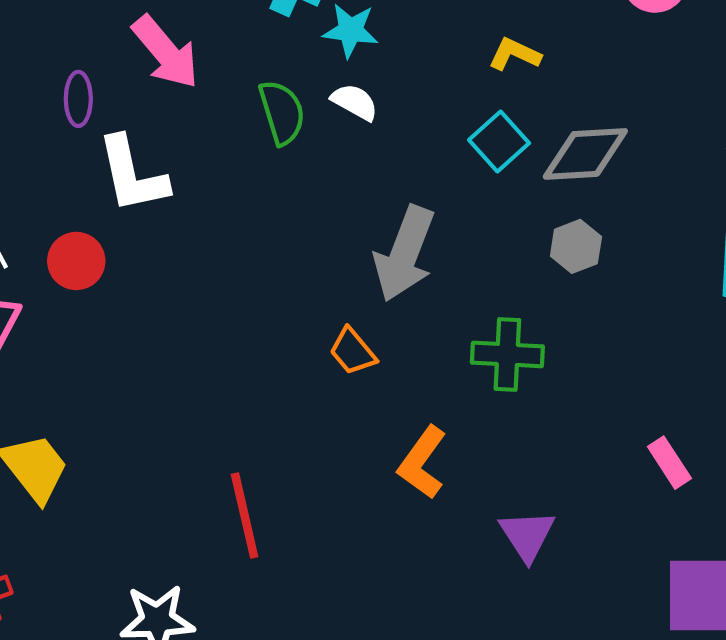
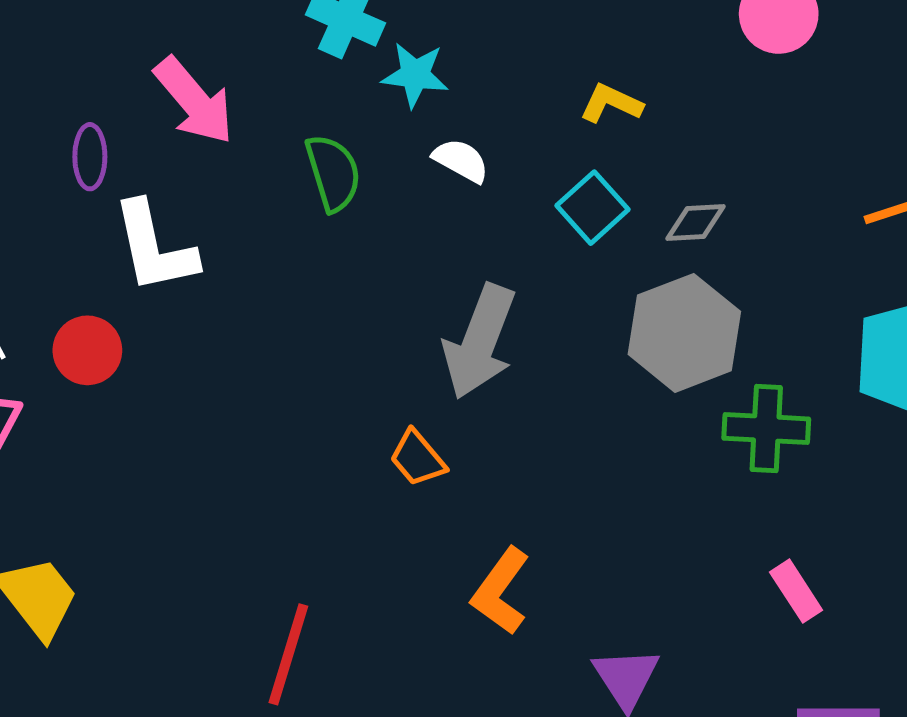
white semicircle: (355, 102) -> (461, 160), moved
gray diamond: (585, 154) -> (696, 222), size x0.6
gray hexagon: (576, 246) -> (684, 333), size x1.8
green cross: (507, 354) -> (766, 429), moved
red line: (245, 516) -> (288, 654), turned 30

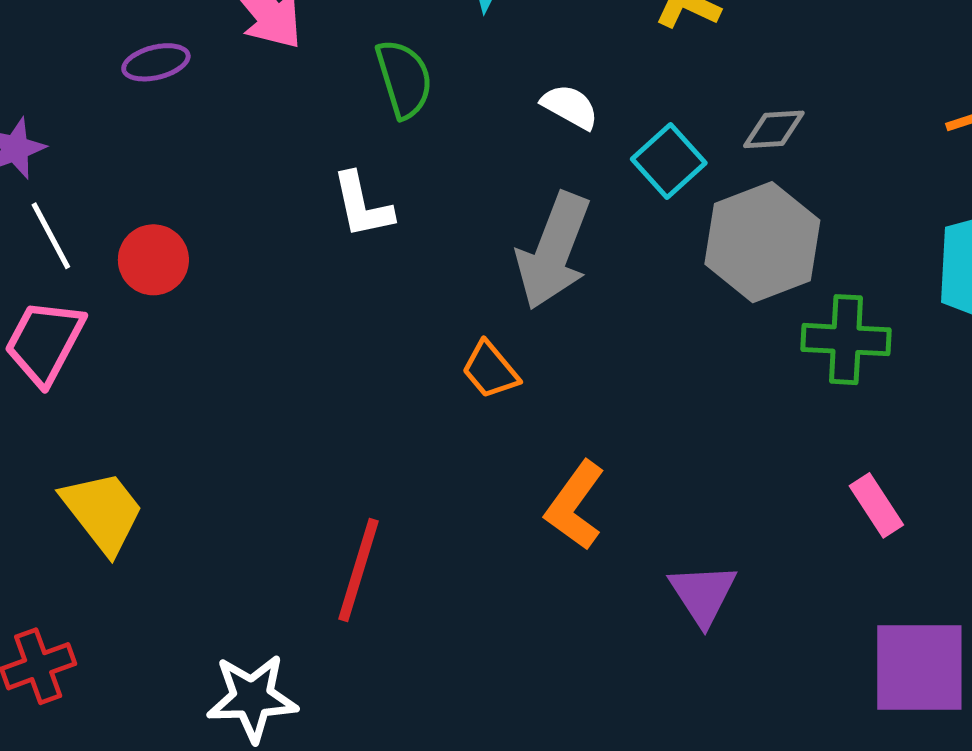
purple ellipse: (90, 157) -> (156, 62), turned 76
white semicircle: (461, 160) -> (570, 107), moved
cyan square: (593, 208) -> (669, 161), moved
white L-shape: (154, 247) -> (362, 205), moved, size x0.7

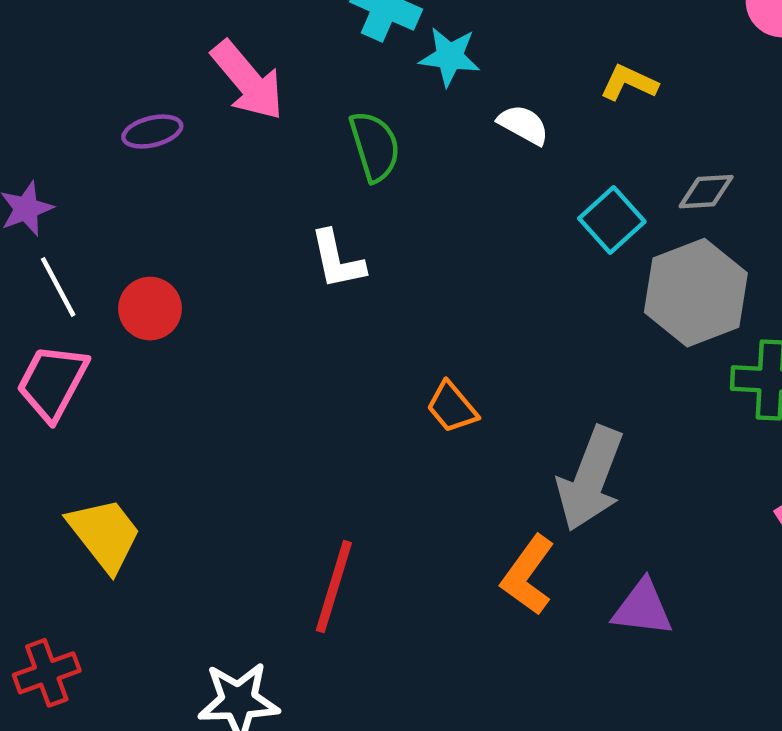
white semicircle: (570, 107) -> (523, 125), moved
gray arrow: (553, 251) -> (590, 479), moved
orange L-shape: (575, 505) -> (528, 575), moved
purple triangle: (703, 594) -> (643, 608), turned -50

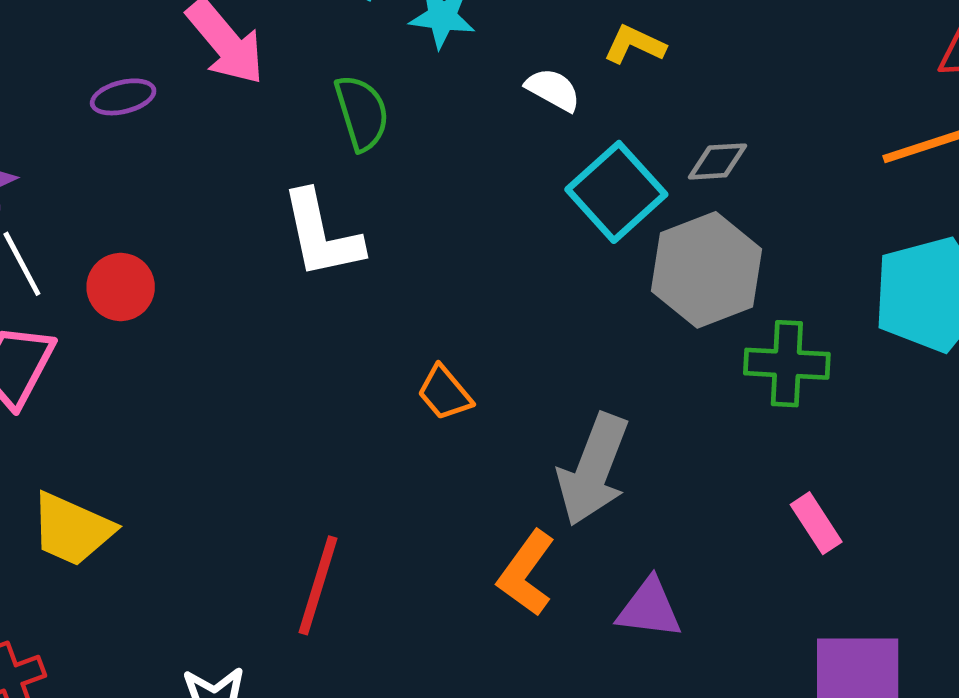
white semicircle: (523, 125) -> (553, 90), moved
cyan square: (612, 220) -> (616, 192), size x1.4
white L-shape: (337, 260) -> (322, 235), size x1.4
yellow trapezoid: (105, 534) -> (72, 529), turned 152

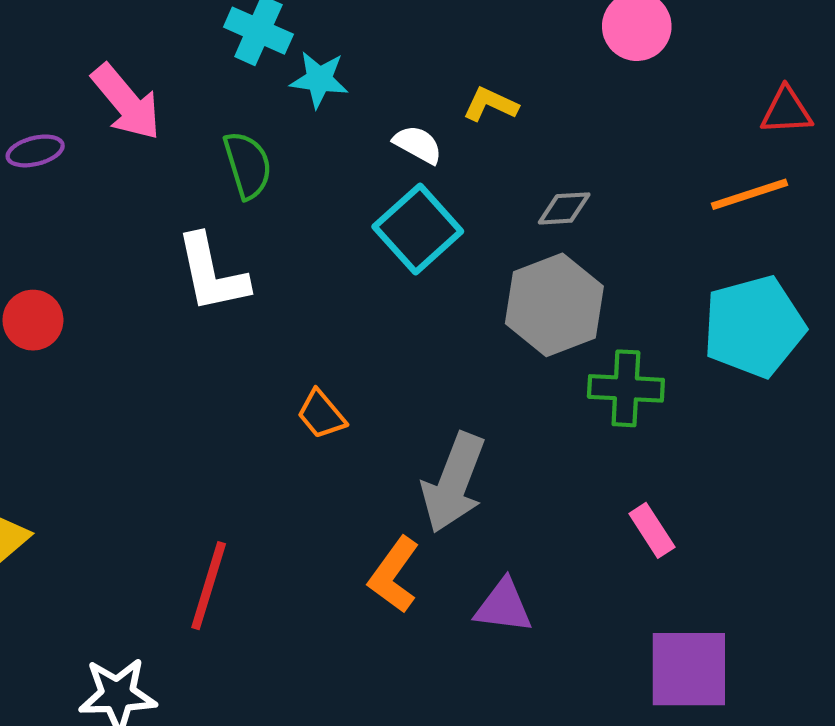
cyan square: (616, 192) -> (418, 229), moved

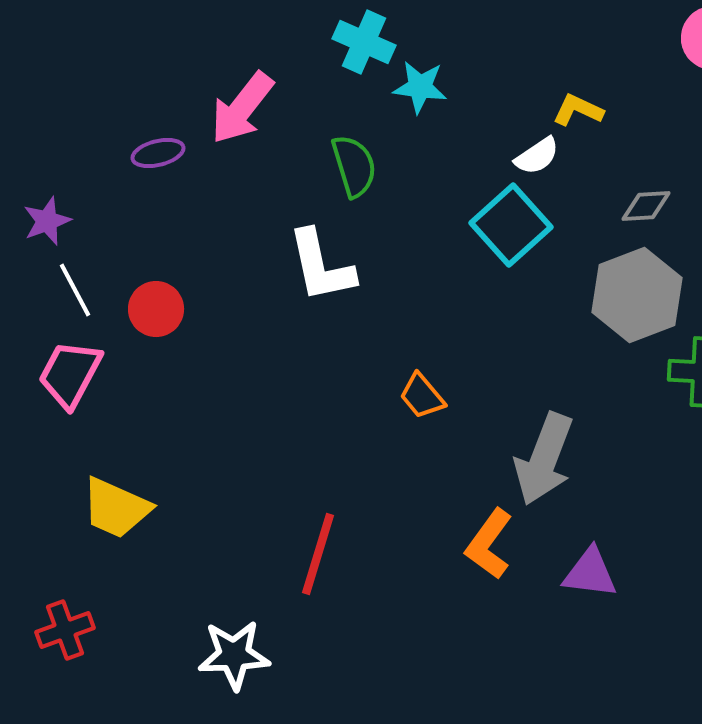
pink arrow: (126, 102) -> (242, 108), turned 78
white semicircle: (418, 144) -> (537, 156), moved, turned 117

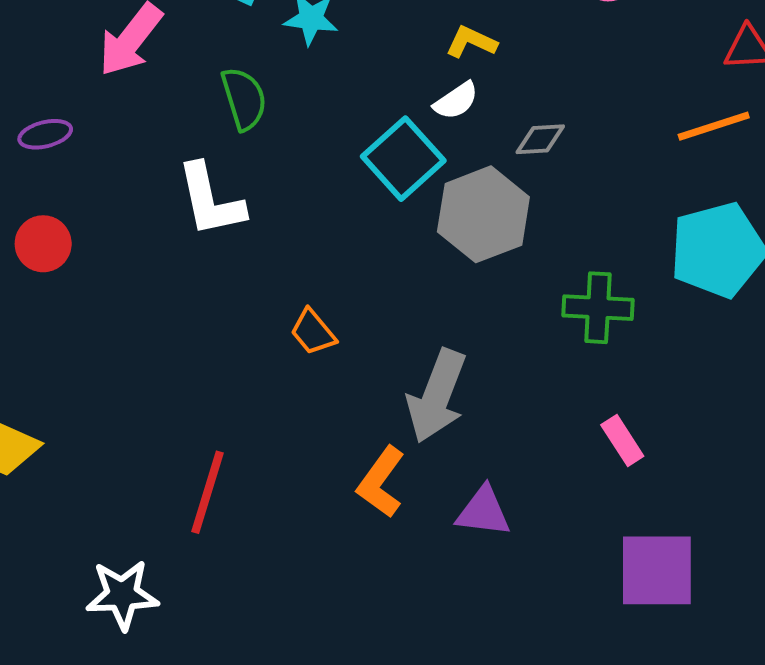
purple ellipse: (158, 153) -> (45, 134), moved
white semicircle: (537, 156) -> (456, 101), moved
gray hexagon: (637, 295) -> (483, 214), moved

